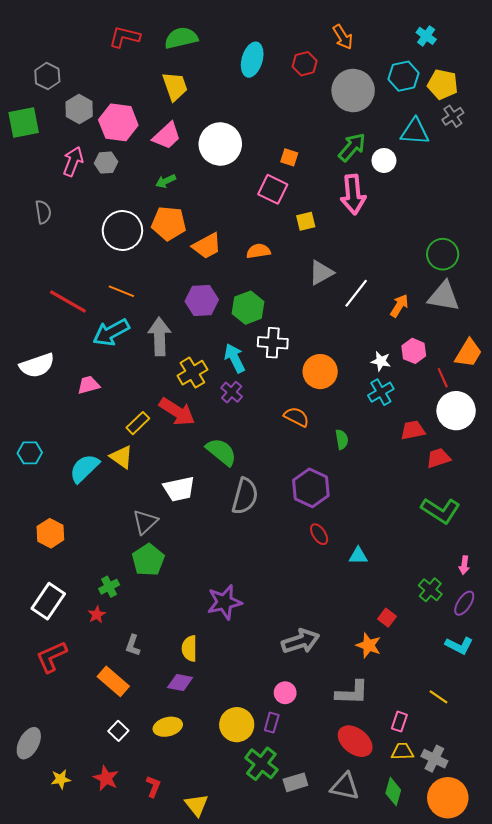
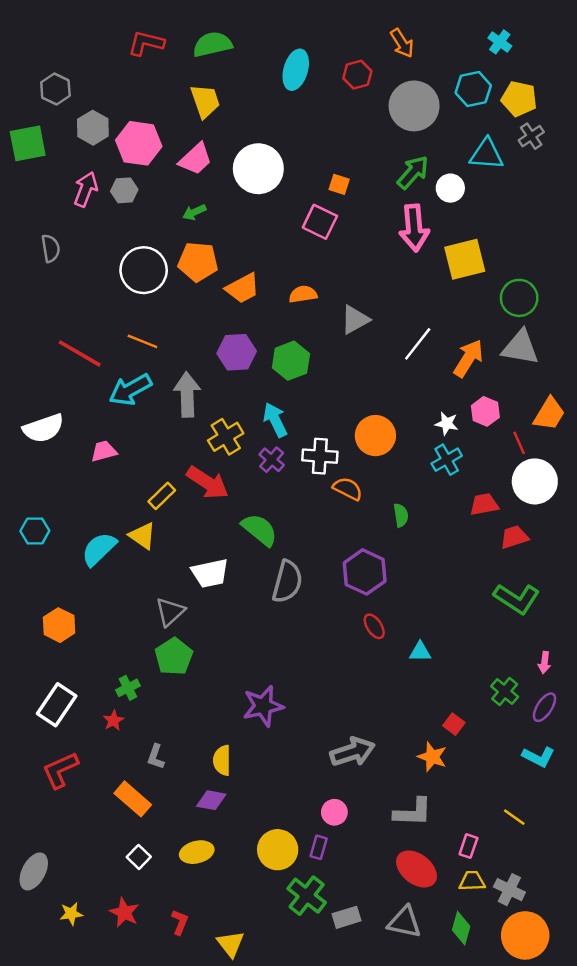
yellow square: (306, 221) -> (465, 259), moved, size x1.8
gray triangle: (321, 273) -> (355, 320), moved
orange arrow: (399, 306) -> (468, 358), size x1.4
white cross: (273, 343) -> (320, 456), moved

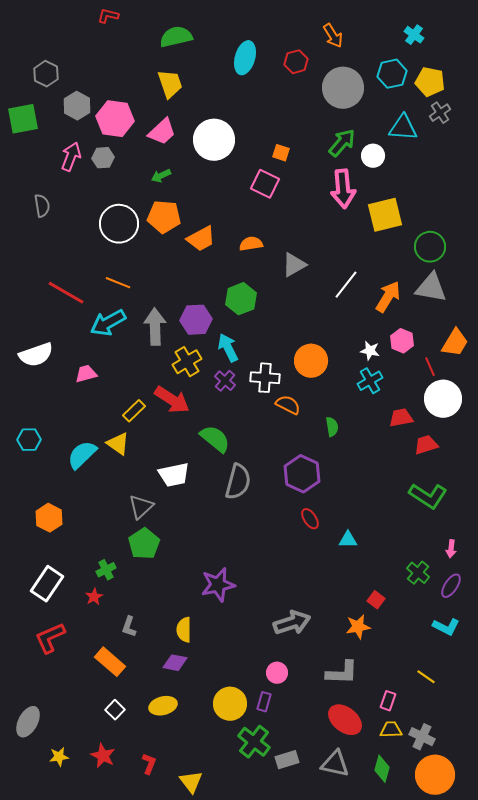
red L-shape: (146, 43) -> (108, 16), moved, size x0.7
purple hexagon: (237, 352) -> (196, 320), moved
orange star: (432, 757) -> (358, 627), turned -30

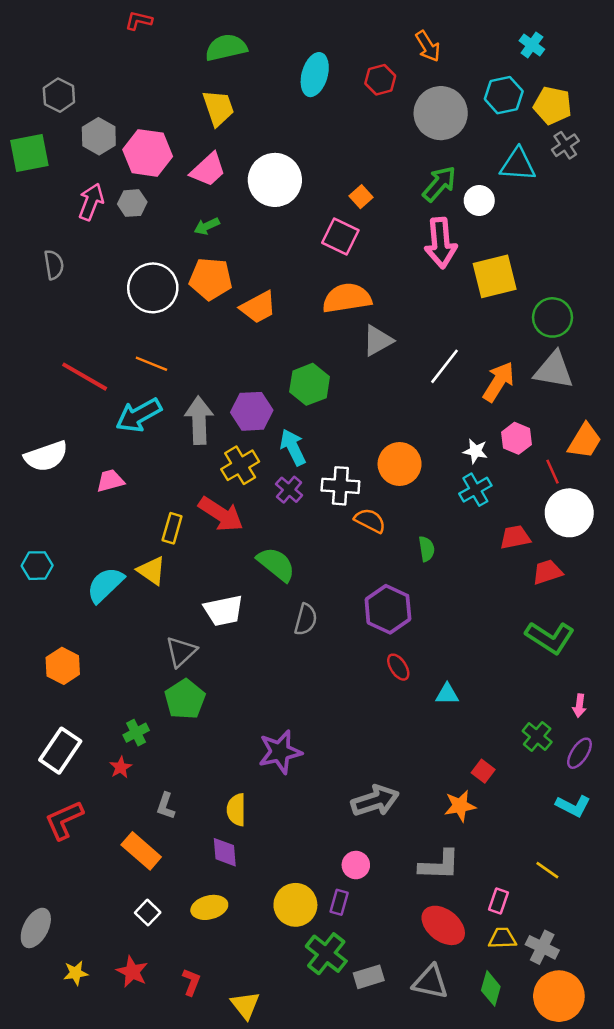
orange square: (281, 153) -> (361, 197), turned 30
orange semicircle: (251, 244) -> (347, 298), moved, size x1.6
yellow rectangle: (134, 411) -> (172, 528), turned -30
gray semicircle: (238, 482) -> (306, 620), size x0.7
purple diamond: (175, 663) -> (225, 852), turned 75

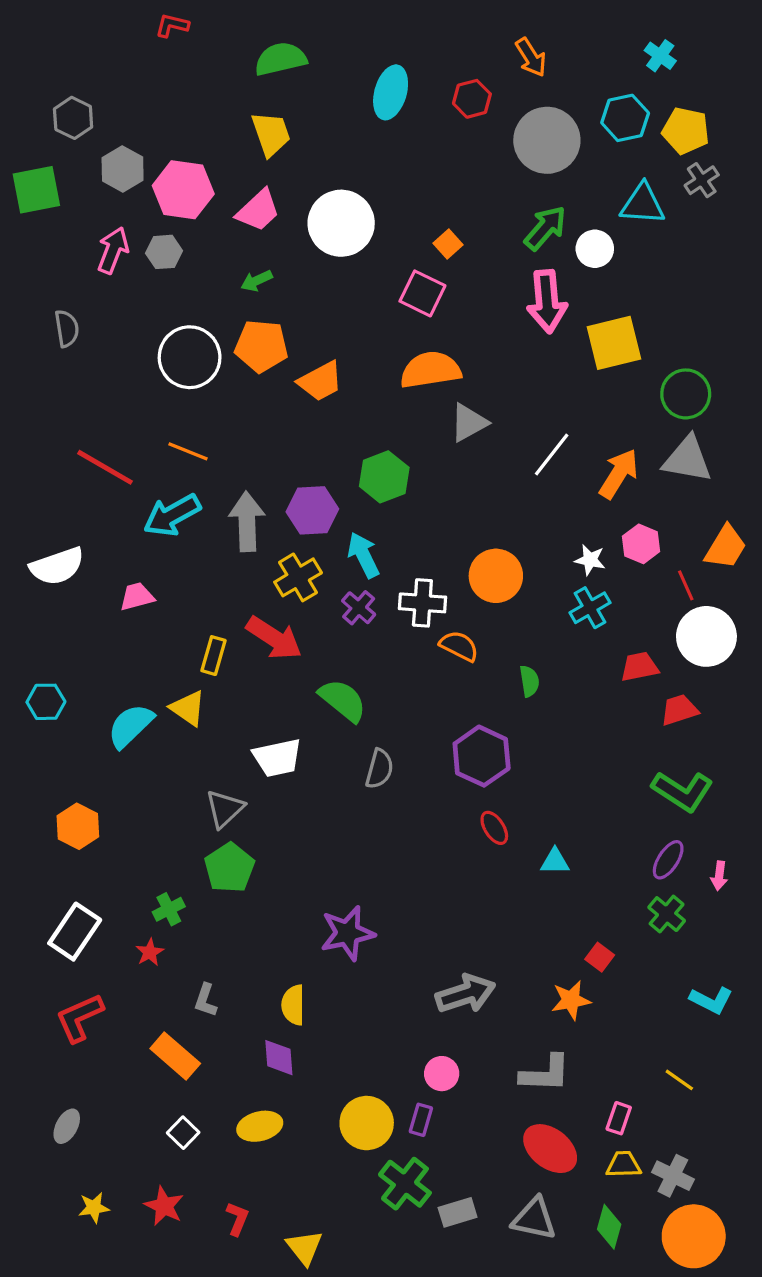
purple ellipse: (579, 753) -> (668, 860), moved
gray ellipse: (36, 928) -> (67, 1126), moved, size x0.7

